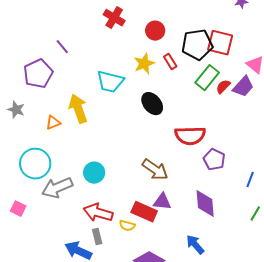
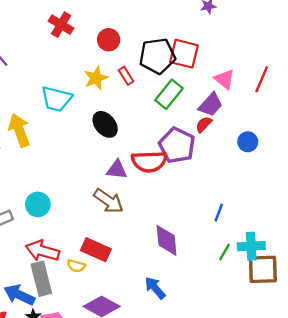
red semicircle: (223, 87) -> (204, 124), moved
purple pentagon: (214, 160) -> (177, 145), moved, size x1.4
purple triangle: (162, 202) -> (117, 170), moved
gray rectangle: (97, 237) -> (41, 279), size x1.8

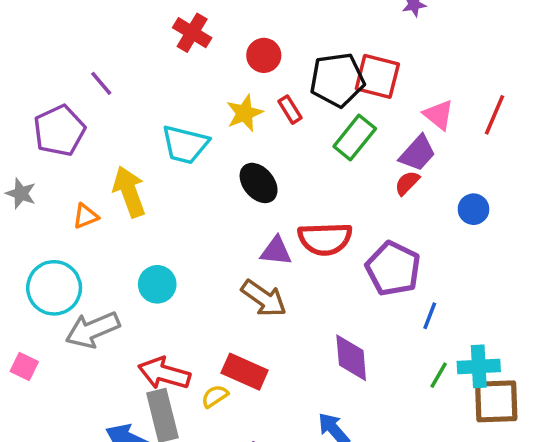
purple pentagon: (177, 145) -> (393, 269), moved
cyan circle: (38, 204) -> (157, 284), moved
yellow semicircle: (76, 266) -> (215, 396), turned 132

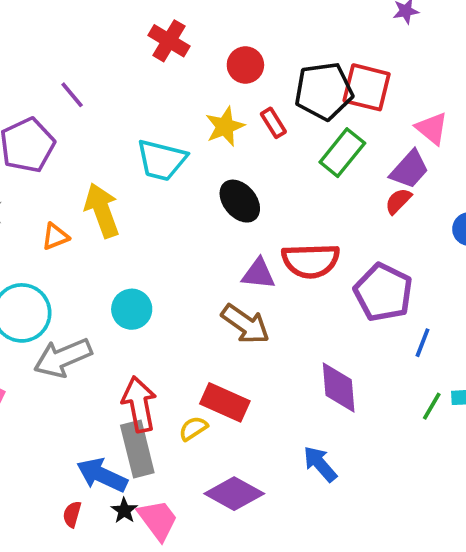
red arrow: (164, 373) -> (139, 404), turned 63

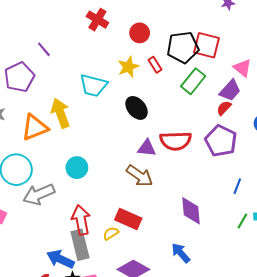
orange triangle: (55, 236) -> (35, 127), size x1.8
purple pentagon: (383, 292) -> (221, 141), moved

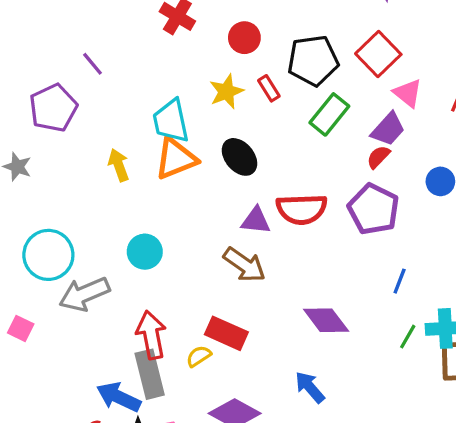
red square: (206, 45) -> (378, 54), moved, turned 32
cyan trapezoid: (93, 85) -> (171, 121), turned 64
yellow arrow: (60, 113) -> (119, 165), size x0.7
orange triangle: (35, 127) -> (176, 159), moved
purple diamond: (191, 211) -> (326, 320), turned -32

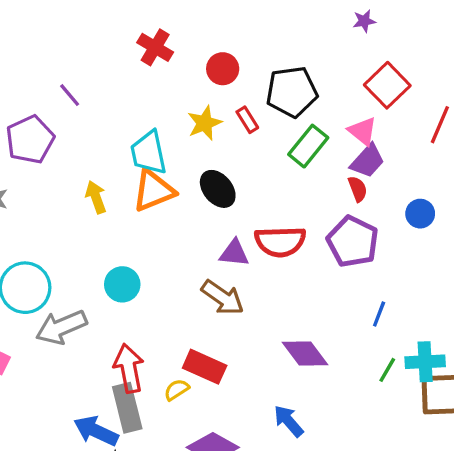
red square: (378, 54) -> (387, 85), moved
pink triangle: (408, 93) -> (363, 131), moved
red semicircle: (378, 157) -> (358, 189), turned 115

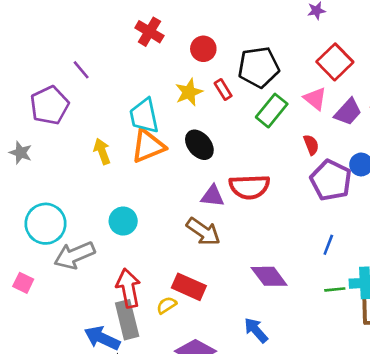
purple trapezoid: (367, 161) -> (348, 112), moved
purple pentagon: (353, 242) -> (331, 180), moved
green line: (387, 370) -> (335, 289), turned 54

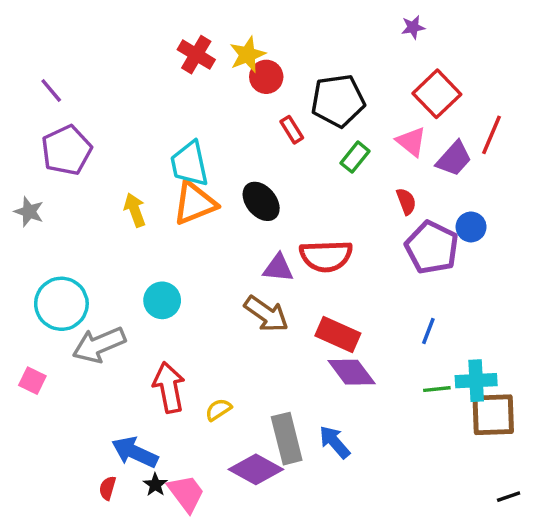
purple line: (81, 70) -> (51, 90), moved
yellow star: (189, 92) -> (247, 55), moved
green rectangle: (272, 111) -> (355, 157), size x0.7
red rectangle: (189, 287) -> (338, 334), moved
gray rectangle: (127, 320) -> (287, 439), moved

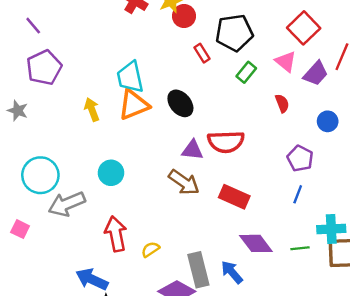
purple pentagon: (432, 247) -> (300, 158), moved, size x0.7
purple diamond: (352, 372) -> (256, 243), moved
green line: (437, 389) -> (300, 248), moved

